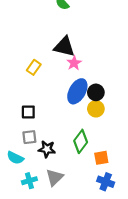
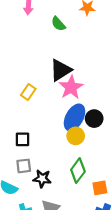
black triangle: (64, 47) -> (61, 70), turned -45
pink star: (74, 63) -> (71, 87), size x1.5
yellow circle: (96, 109) -> (76, 136), moved

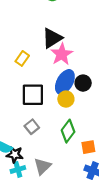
black square: (23, 139) -> (33, 95), moved, size x1.6
gray square: (24, 166) -> (32, 127), moved, turned -32
black star: (42, 179) -> (15, 155), moved

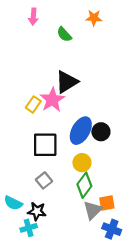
pink star: (62, 54) -> (52, 100), moved
yellow circle: (66, 99) -> (82, 163), moved
black star: (15, 155) -> (37, 211), moved
gray triangle: (42, 166) -> (93, 210), moved

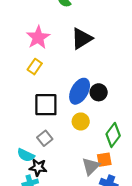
black triangle: (67, 82) -> (82, 39), moved
pink star: (52, 100) -> (38, 37), moved
green diamond: (84, 185) -> (113, 135), moved
cyan semicircle: (13, 203) -> (26, 155), moved

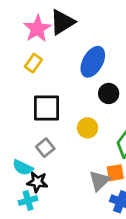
black triangle: (82, 39) -> (62, 22), moved
blue ellipse: (80, 91) -> (93, 62), moved

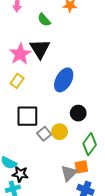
black triangle: (62, 22) -> (40, 49), turned -30
black circle: (109, 93) -> (78, 113), moved
gray square: (45, 148) -> (44, 134), moved

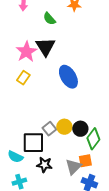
blue ellipse: (64, 80) -> (68, 77), turned -60
black circle: (78, 113) -> (80, 129), moved
black square: (27, 116) -> (33, 143), moved
black star: (20, 174) -> (44, 165), moved

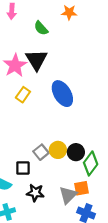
yellow rectangle: (23, 78) -> (23, 95), moved
black square: (33, 143) -> (23, 168), size x0.6

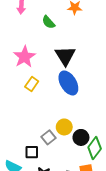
black triangle: (36, 60) -> (65, 56), moved
yellow circle: (58, 150) -> (64, 127), moved

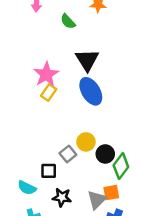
pink star: (24, 57) -> (46, 74), moved

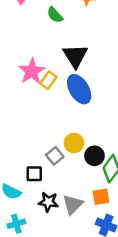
yellow rectangle: (49, 92) -> (48, 80), moved
gray triangle: (97, 200) -> (73, 205), moved

